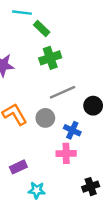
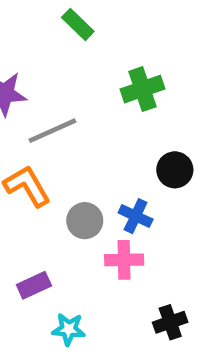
green cross: (50, 58) -> (142, 89), moved
gray line: (62, 92) -> (52, 131), moved
gray circle: (45, 118) -> (85, 221), moved

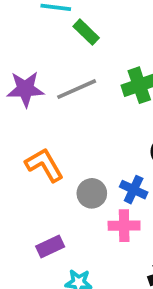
gray line: (52, 131) -> (77, 89), moved

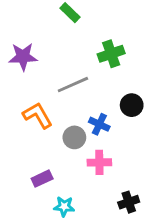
gray line: (77, 89) -> (73, 85), moved
blue cross: (134, 190) -> (99, 124), moved

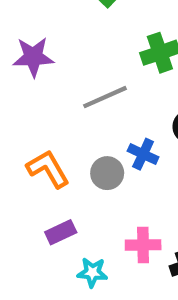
orange L-shape: (38, 115) -> (48, 169), moved
pink cross: (99, 162) -> (143, 245), moved

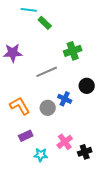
pink cross: (143, 245) -> (65, 142), turned -35

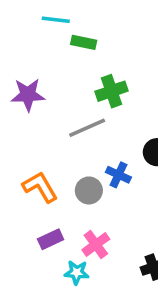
green rectangle: (45, 23) -> (84, 42), turned -32
green cross: (73, 51) -> (112, 91), moved
pink cross: (65, 142) -> (96, 244), moved

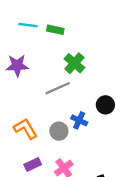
cyan line: (56, 20) -> (28, 25), moved
green cross: (112, 91) -> (74, 63), turned -30

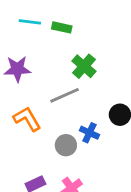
orange L-shape: (26, 129) -> (27, 119), moved

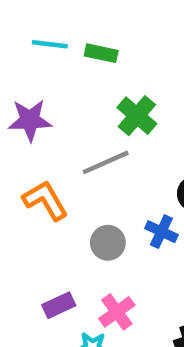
blue cross: (89, 133) -> (161, 232), moved

